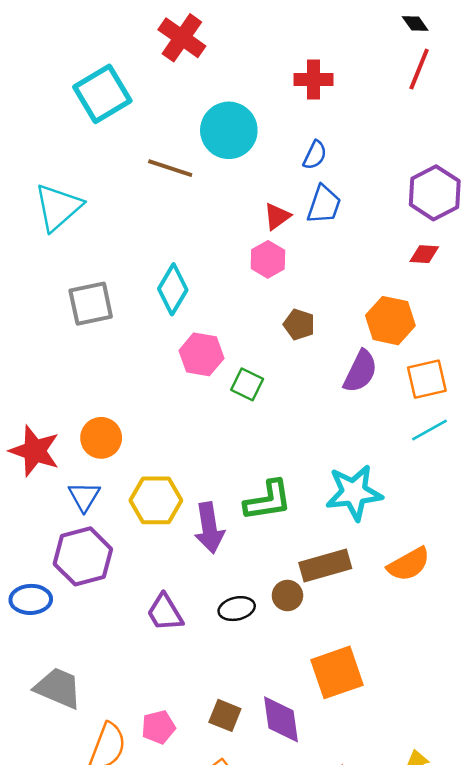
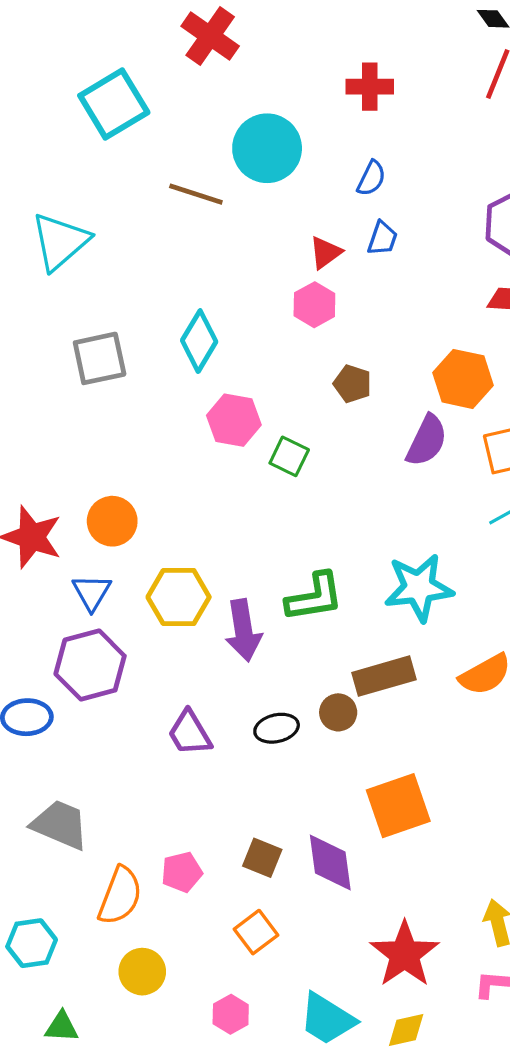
blue trapezoid: (324, 205) -> (382, 238), size x0.7

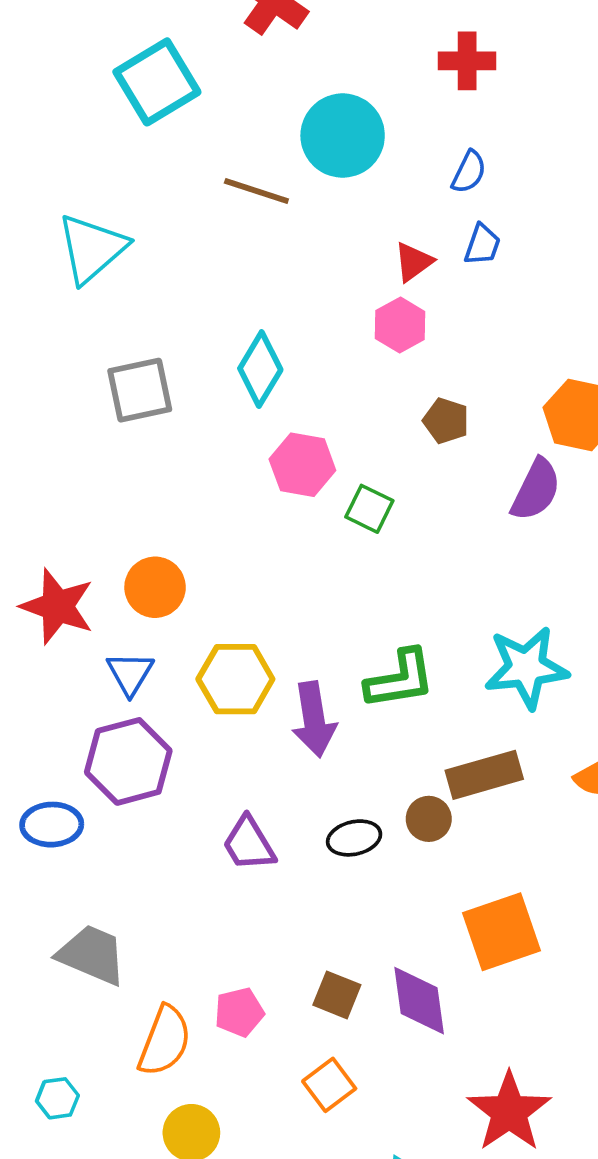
cyan hexagon: (32, 943) -> (57, 1098), size x0.7

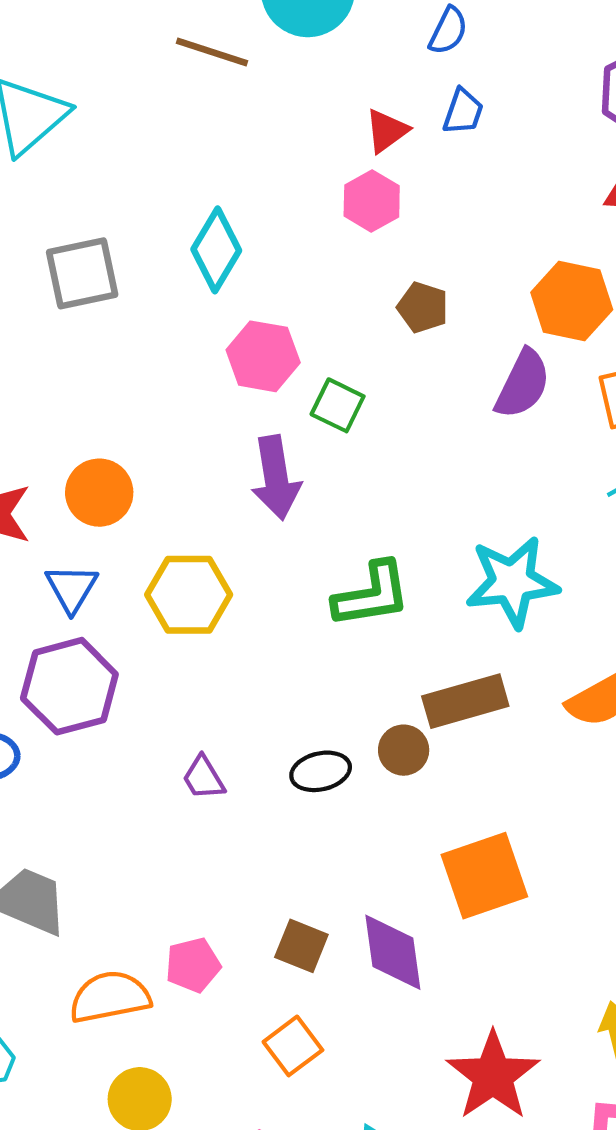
purple arrow: (314, 719) -> (276, 478), moved
purple trapezoid: (249, 844) -> (204, 778), size x0.7
orange semicircle: (165, 1041) -> (110, 997), turned -122

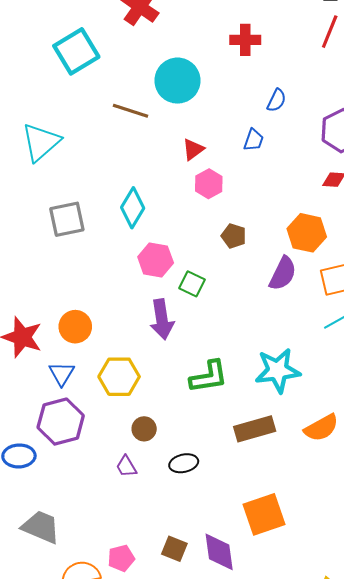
blue semicircle: (448, 31) -> (277, 100), moved
red triangle: (387, 131) -> (193, 149), moved
brown circle: (404, 750) -> (144, 429), moved

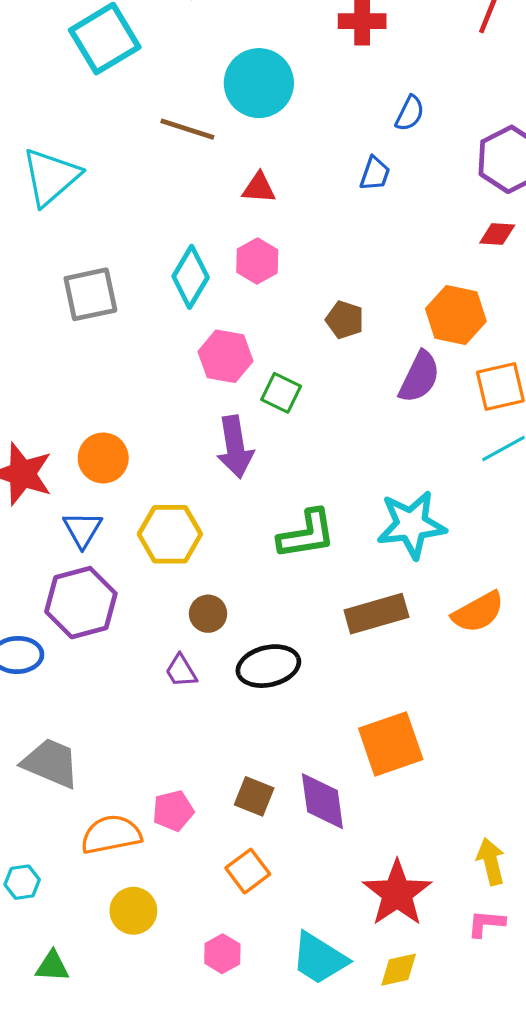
red triangle: (193, 149) -> (259, 188), moved, turned 40
pink hexagon: (209, 184) -> (257, 261), moved
black ellipse: (184, 463) -> (268, 666), size x1.4

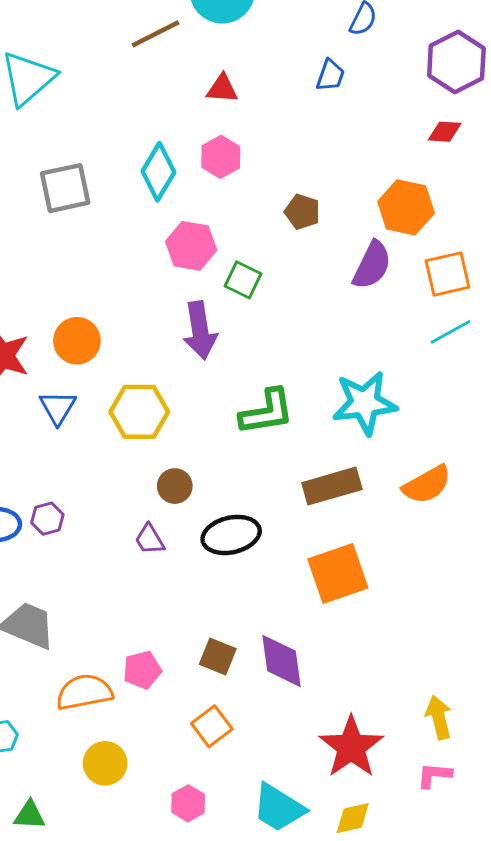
brown line: (187, 129) -> (156, 34), turned -45
purple hexagon: (81, 603) -> (47, 519), moved, size x0.5
orange square: (391, 744) -> (338, 574), moved

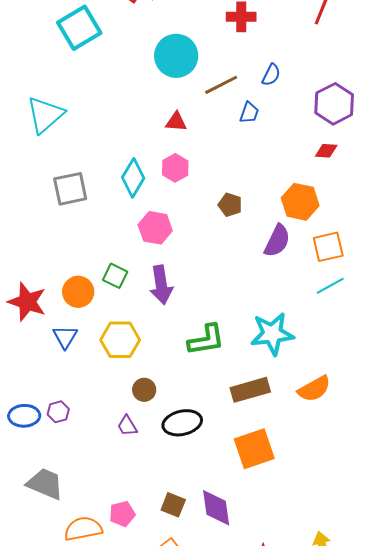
brown line: (156, 34) -> (221, 85), moved
green square: (243, 280) -> (115, 276), moved

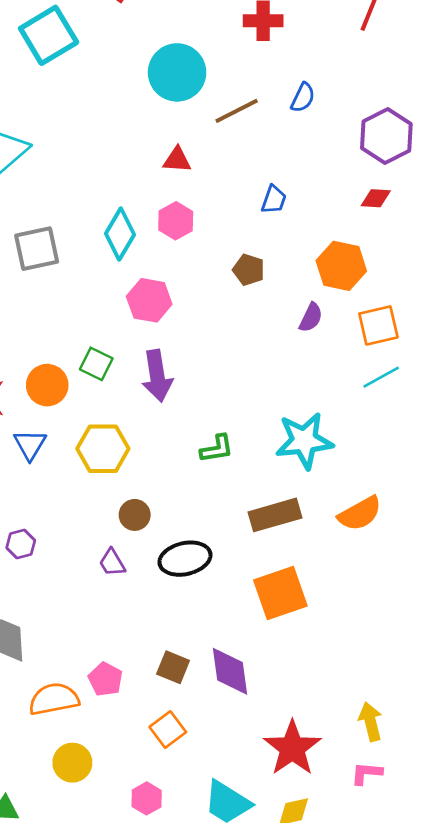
blue trapezoid: (249, 113) -> (274, 200), moved
purple semicircle: (277, 241) -> (311, 318), size x0.7
green L-shape: (206, 340) -> (217, 449), size x0.7
pink pentagon: (122, 514) -> (105, 679), turned -30

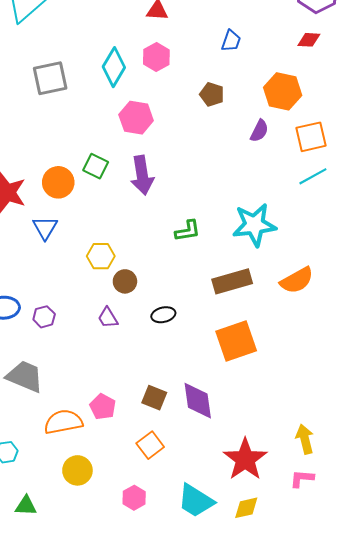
yellow hexagon: (103, 449) -> (101, 256), moved, size x0.7
purple hexagon: (21, 544) -> (44, 317), moved
black ellipse: (185, 559) -> (163, 315), size x0.6

